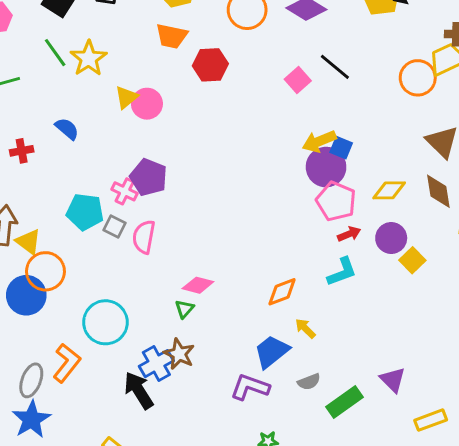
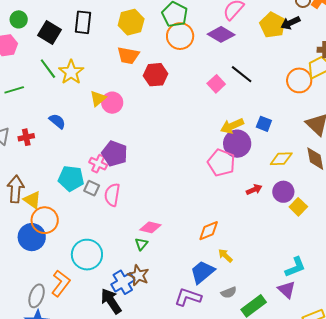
blue square: (341, 148) -> (264, 124), moved
pink pentagon: (336, 201) -> (221, 163), moved
cyan L-shape: (342, 272) -> (295, 267), moved

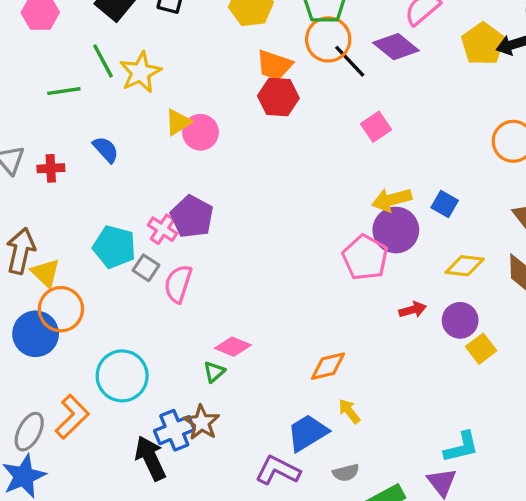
orange trapezoid: (128, 55) -> (274, 65), moved
black line: (242, 74) -> (350, 61), moved
green line: (14, 90) -> (64, 91), moved

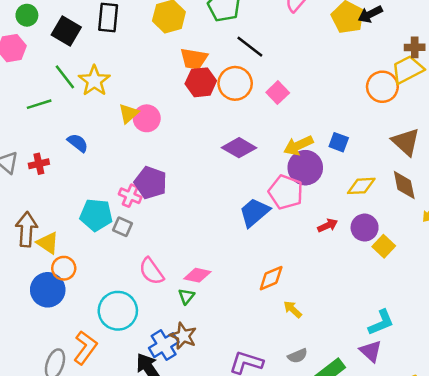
orange circle: (328, 39) -> (235, 83), moved
purple diamond: (396, 47) -> (239, 148), moved
pink semicircle: (178, 284) -> (151, 271), moved, turned -44
orange circle: (61, 309) -> (64, 268), size x0.7
blue trapezoid: (307, 433) -> (254, 212), moved

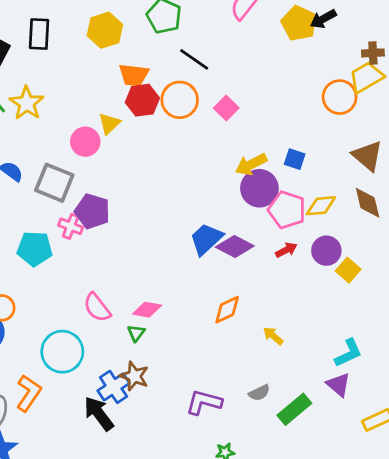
yellow triangle: (129, 113) -> (109, 124), moved
purple diamond: (239, 148) -> (235, 247), moved
pink pentagon: (286, 192) -> (287, 210), moved
gray square: (122, 227) -> (54, 183), moved, size x1.8
yellow arrow: (293, 309) -> (273, 336), moved

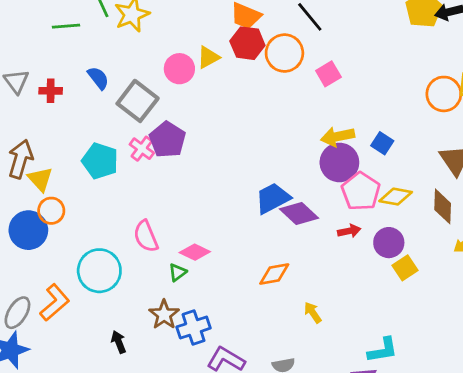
blue cross: (114, 387) -> (194, 328), moved
black arrow: (99, 414) -> (119, 342), size x0.6

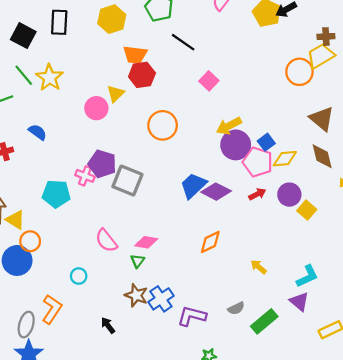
orange circle: (284, 53) -> (163, 125), moved
gray square: (138, 101) -> (127, 180), moved
blue square: (382, 143) -> (266, 142), moved, turned 35
cyan circle: (99, 271) -> (79, 276), size x0.5
yellow arrow: (313, 313) -> (259, 267), moved

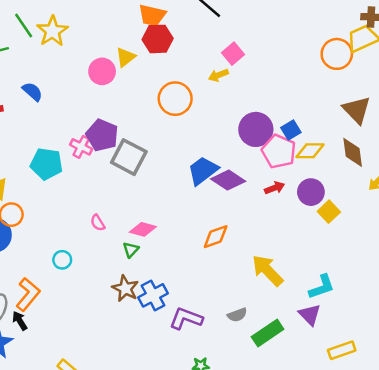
yellow arrow: (229, 126) -> (218, 75), moved, size x0.7
pink semicircle: (106, 241) -> (98, 223), size x0.6
yellow arrow: (259, 267) -> (268, 270), size x1.8
black arrow: (108, 325) -> (20, 321), moved

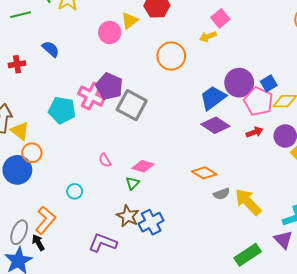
pink cross: (81, 147) -> (91, 96), size x1.4
blue trapezoid: (203, 171) -> (213, 98), moved
orange diamond: (216, 237) -> (204, 173), turned 50
gray semicircle: (237, 315) -> (221, 194), moved
purple L-shape: (186, 318) -> (103, 243), moved

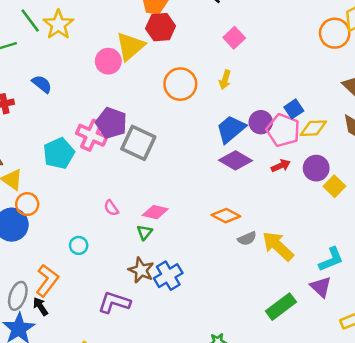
yellow triangle: (130, 21) -> (130, 46), size x1.5
yellow arrow: (208, 37) -> (225, 80), moved, turned -49
purple circle: (239, 83) -> (261, 122), moved, size x0.7
cyan pentagon: (62, 110) -> (59, 153), turned -30

